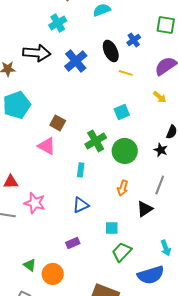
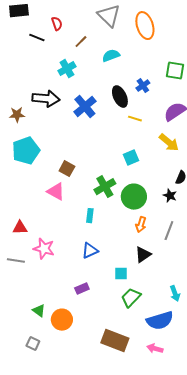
yellow arrow: (160, 97) -> (169, 143), size x1.5
orange arrow: (123, 188) -> (141, 225), moved
black triangle: (145, 209) -> (143, 255), moved

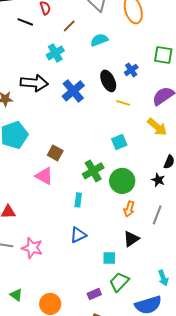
pink star: (44, 249) -> (32, 248), moved
purple rectangle: (82, 289) -> (94, 294), moved
green triangle: (39, 311) -> (16, 295), moved

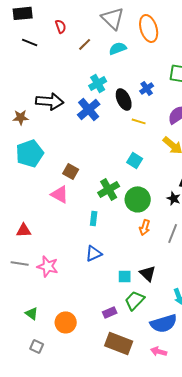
black line: (25, 22) -> (30, 42), moved
cyan semicircle: (99, 40) -> (118, 48), moved
cyan cross: (55, 53) -> (98, 83), moved
cyan square: (119, 142) -> (135, 160), turned -35
black triangle: (131, 239) -> (148, 273), moved, turned -42

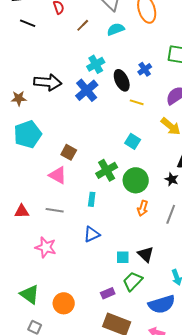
gray line: (20, 263) -> (55, 210), moved
green triangle: (32, 313) -> (30, 294), size x1.5

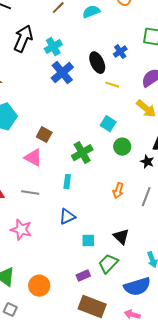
cyan cross: (96, 64) -> (53, 47), moved
black arrow: (48, 82) -> (23, 39), moved, turned -72
green circle: (136, 180) -> (122, 147), moved, size x0.7
cyan square: (123, 257) -> (88, 241), moved

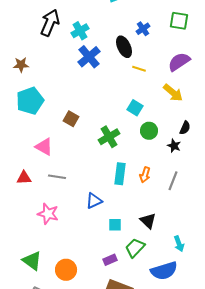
blue cross: (120, 52) -> (143, 29), moved
pink triangle: (33, 158) -> (44, 147), moved
cyan rectangle: (67, 182) -> (120, 174), moved, size x1.5

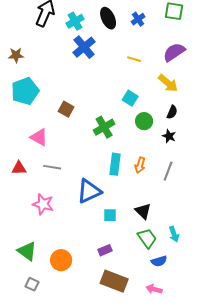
black ellipse: (124, 47) -> (108, 18), moved
black semicircle: (185, 128) -> (172, 112), moved
blue triangle: (94, 201) -> (89, 191), size x1.5
green trapezoid: (135, 248) -> (147, 238), moved, turned 100
blue semicircle: (164, 271) -> (159, 261), size x0.6

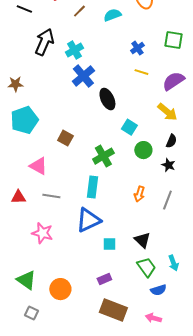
black ellipse: (108, 18) -> (107, 99), moved
yellow line: (134, 59) -> (141, 72), moved
cyan rectangle: (115, 164) -> (92, 187), moved

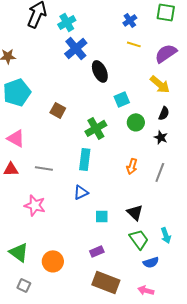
cyan square: (129, 127) -> (122, 99), turned 35
pink triangle: (38, 166) -> (16, 138), moved
blue triangle: (88, 220) -> (81, 192), size x0.6

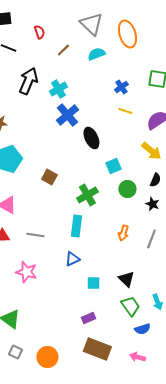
orange circle: (53, 261) -> (47, 357), moved

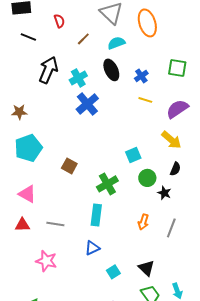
black ellipse: (91, 138) -> (111, 70), moved
black star: (152, 204) -> (164, 193), moved
cyan square: (93, 283) -> (113, 272), turned -32

